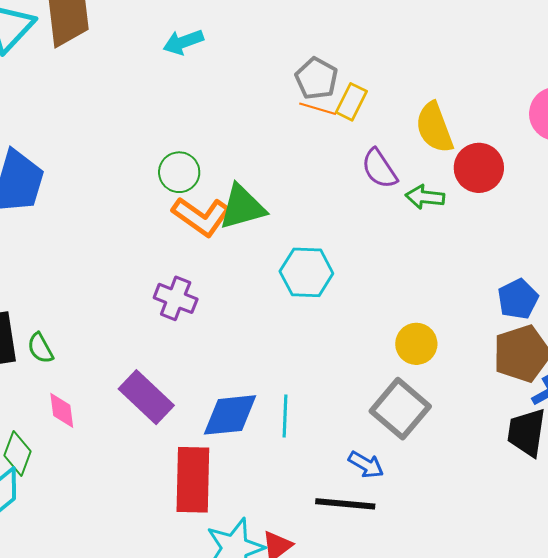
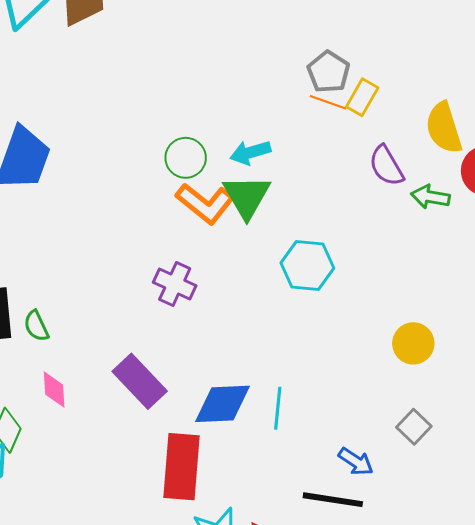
cyan arrow: (183, 42) -> (250, 152), moved
green triangle: (242, 207) -> (247, 196), turned -48
gray square: (400, 409) -> (414, 427), moved, size x0.6

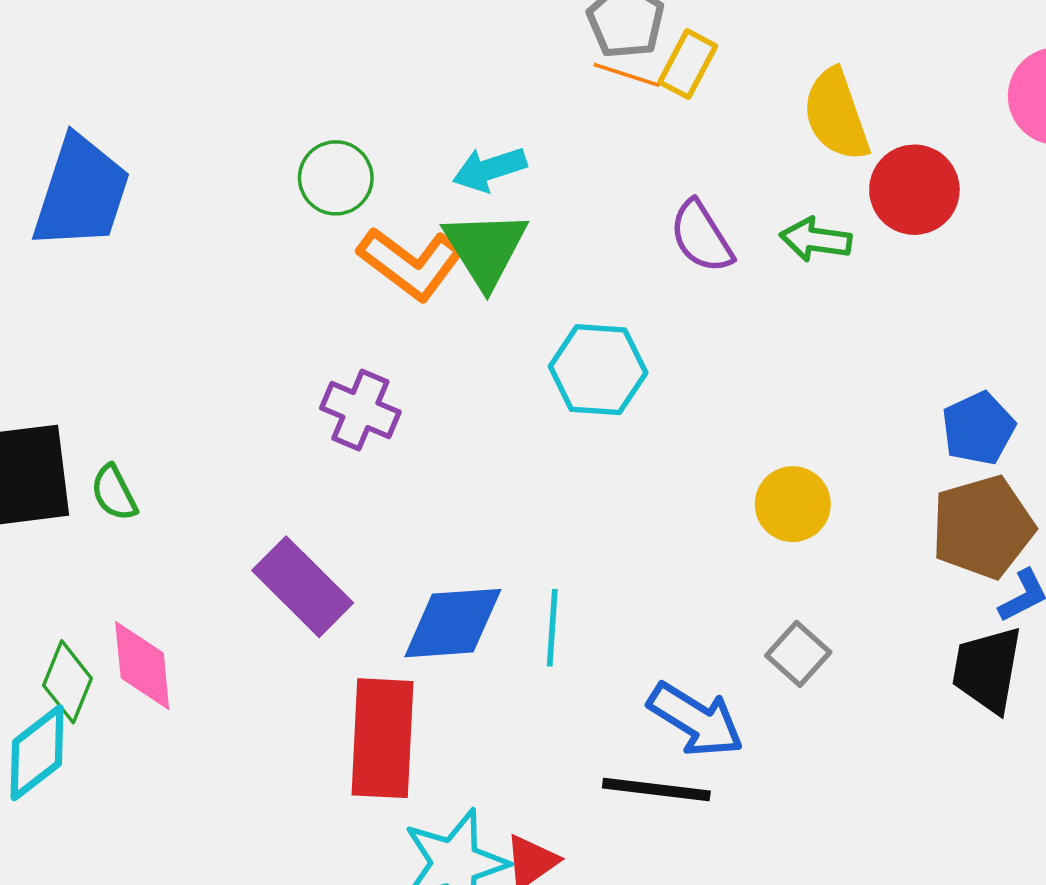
green circle: (186, 158) -> (336, 178), moved
purple semicircle: (386, 166) -> (701, 237), moved
pink diamond: (54, 390) -> (142, 665), moved, size x1.4
blue arrow: (356, 462) -> (696, 720), size x1.5

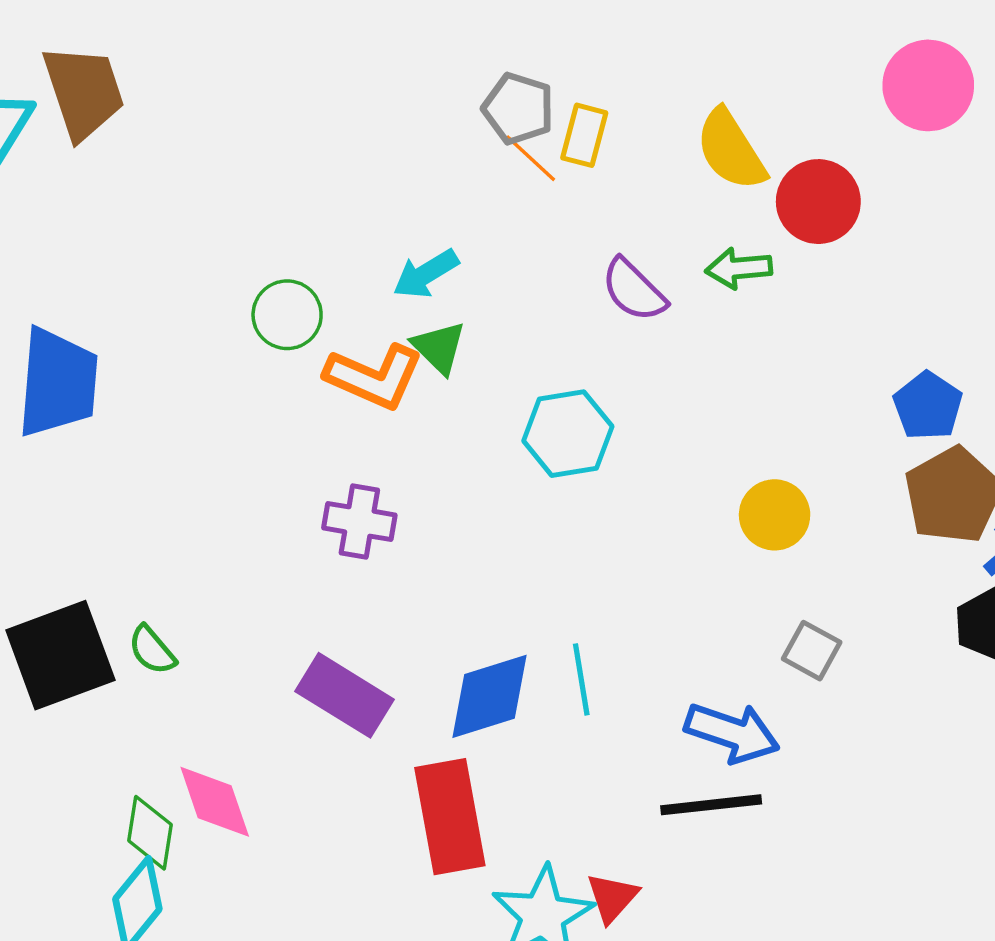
orange line: (626, 75) -> (531, 158), turned 38
green triangle: (485, 249) -> (439, 347), size x0.7

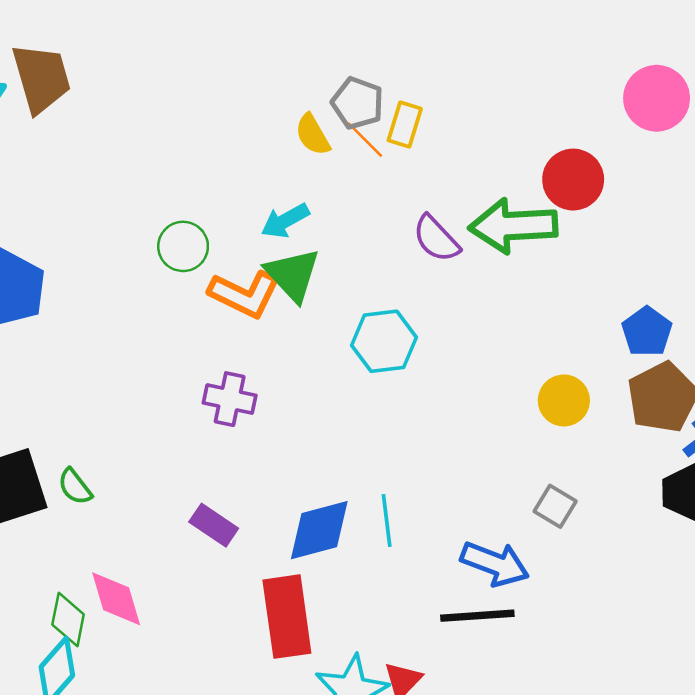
yellow semicircle: (731, 150) -> (313, 135), moved, size x0.7
green arrow: (739, 268) -> (513, 226), size x1.8
green triangle: (439, 347) -> (293, 275), size x1.4
yellow circle: (775, 515) -> (564, 400), moved
purple rectangle: (344, 695) -> (214, 525), size x0.7

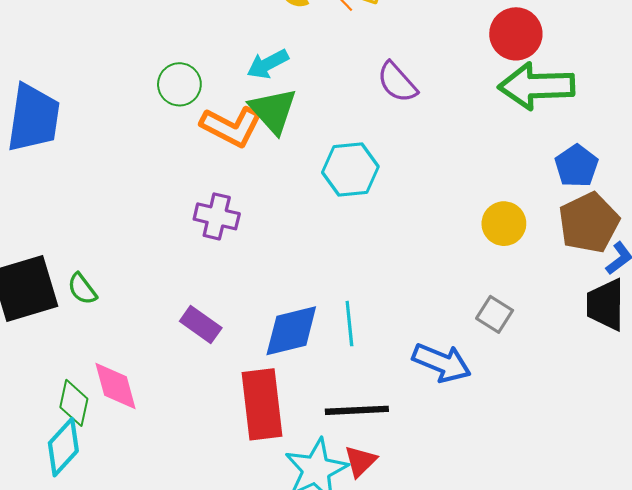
green arrow: (513, 226) -> (536, 86), moved
black line: (477, 616) -> (357, 410), moved

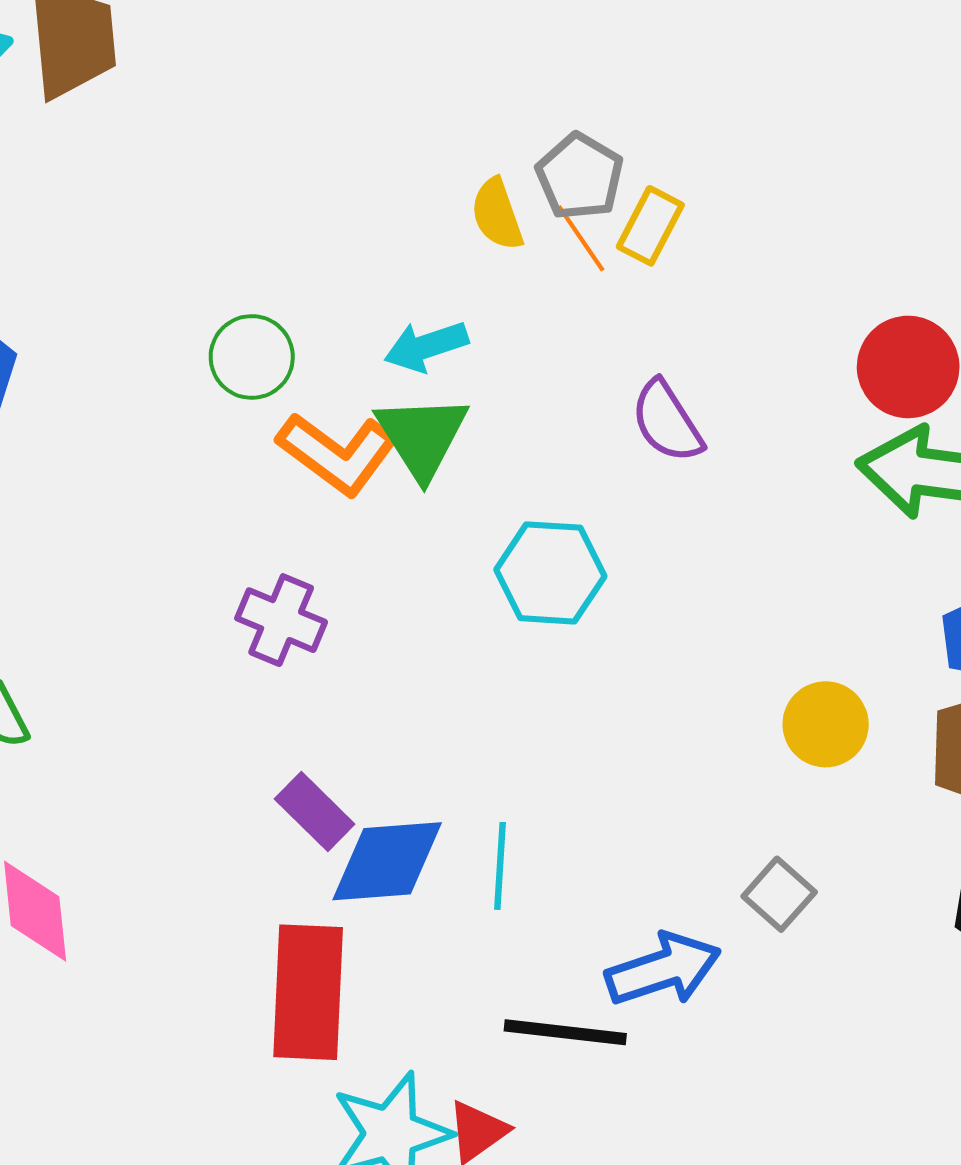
purple rectangle: (201, 325) -> (315, 812), moved
blue arrow: (442, 363) -> (663, 969), turned -50
black line: (357, 410) -> (565, 1032), moved

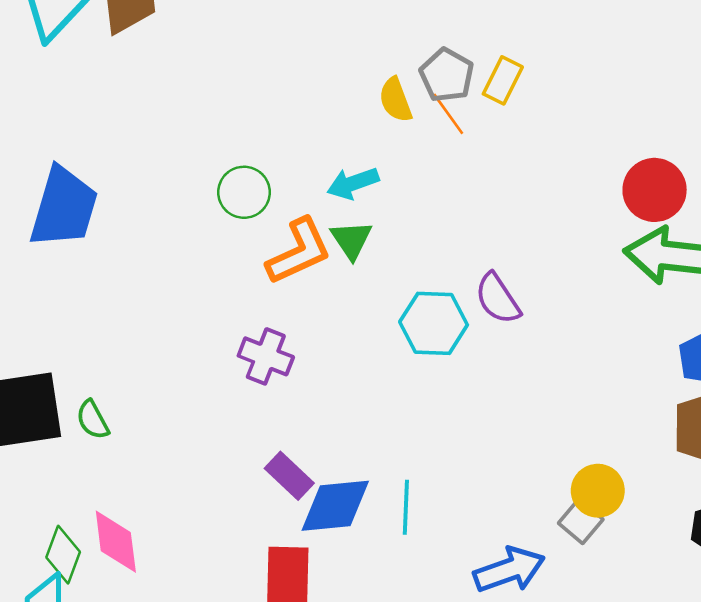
yellow rectangle: (650, 226) -> (503, 80), moved
purple semicircle: (667, 421) -> (498, 299), moved
green triangle: (422, 436) -> (351, 240), size x0.7
orange L-shape: (337, 453) -> (299, 251), turned -60
yellow circle: (826, 724) -> (598, 491), moved

